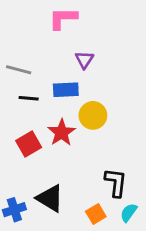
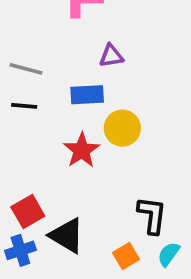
purple triangle: (84, 60) -> (111, 56), turned 48
black line: (29, 98) -> (24, 106), moved
red square: (29, 144) -> (28, 211), moved

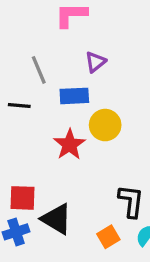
purple triangle: (111, 56) -> (95, 62), turned -30
gray line: (26, 69) -> (39, 70), moved, turned 52
red square: (28, 211) -> (23, 198), turned 32

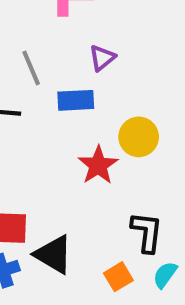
yellow circle: (105, 125) -> (139, 137), moved
red star: (69, 144) -> (98, 165), moved

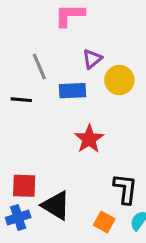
yellow circle: (139, 137) -> (119, 80), moved
orange square: (118, 277) -> (104, 222), turned -30

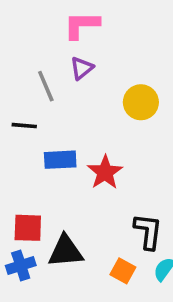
purple triangle: (92, 59) -> (82, 68), moved
blue rectangle: (73, 91) -> (60, 160), moved
black triangle: (56, 205) -> (66, 251), turned -36

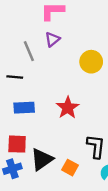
blue rectangle: (60, 160) -> (24, 108), moved
black triangle: (66, 251) -> (42, 159), turned -30
orange square: (123, 271) -> (70, 168), moved

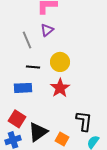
yellow circle: (91, 62) -> (60, 62), moved
black line: (15, 77) -> (33, 67), moved
red square: (17, 144) -> (17, 119), turned 30

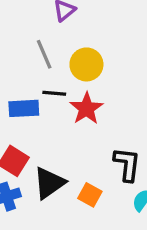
gray line: (27, 40) -> (44, 54), moved
black line: (33, 67) -> (54, 93), moved

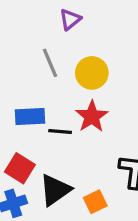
black line: (54, 93) -> (60, 131), moved
orange square: (90, 195) -> (95, 202), turned 35

